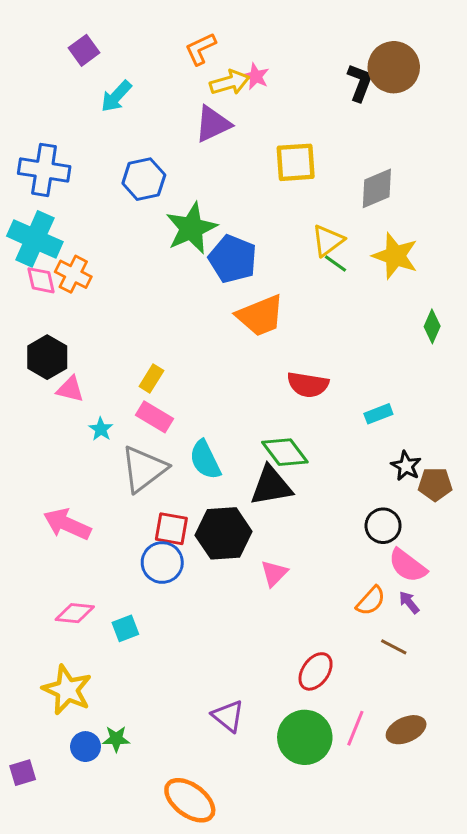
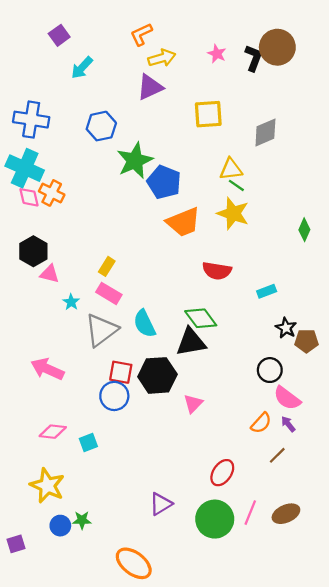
pink star: (256, 76) -> (217, 54), moved
yellow triangle: (328, 240) -> (231, 169), turned 30
yellow star: (395, 256) -> (233, 213), moved
brown line: (394, 647) -> (277, 455), turned -72
purple triangle: (228, 716) -> (161, 504), turned 50

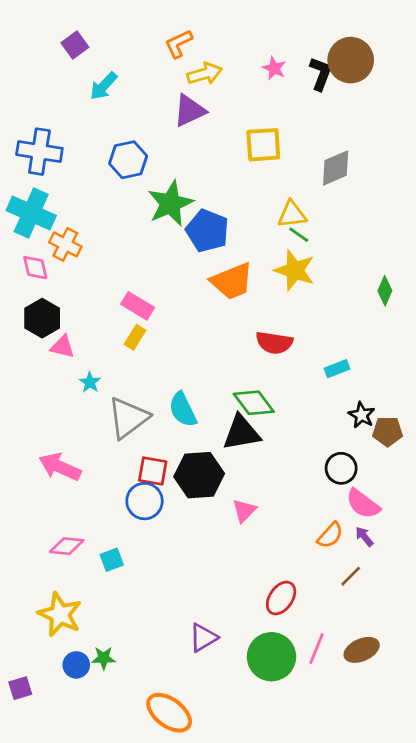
pink diamond: (29, 197) -> (35, 268), moved
pink rectangle: (109, 293) -> (138, 306), moved

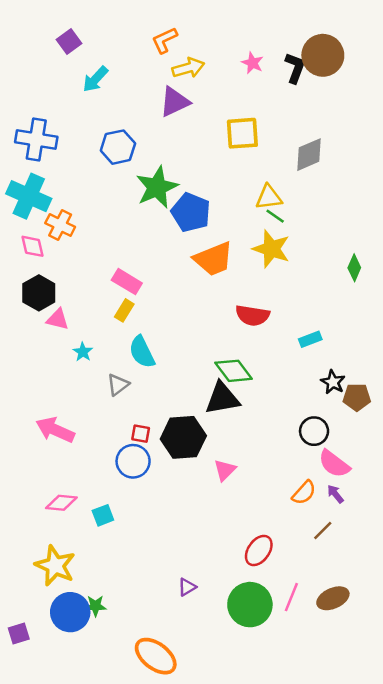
cyan semicircle: (183, 410) -> (142, 352), moved
gray triangle: (128, 418) -> (118, 385), size x0.6
red square: (153, 471) -> (141, 434), size x0.7
purple triangle: (203, 638) -> (187, 587), size x0.7
blue circle: (76, 665) -> (70, 612), size x1.6

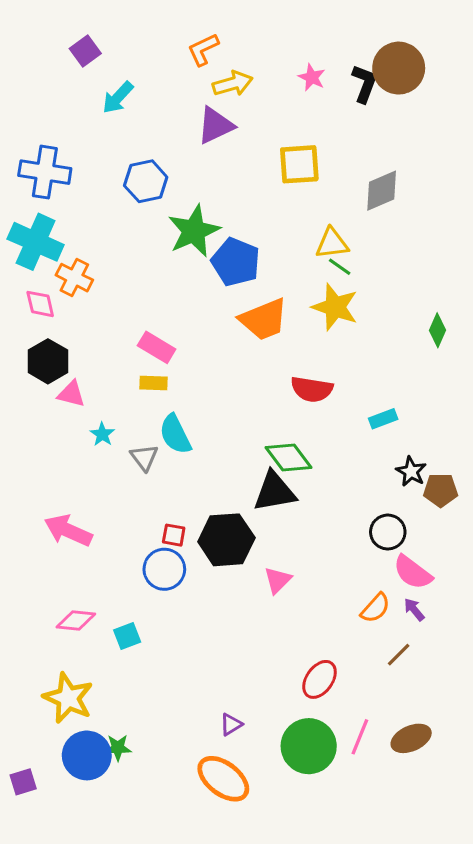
yellow rectangle: (124, 310) -> (153, 383), turned 60
gray triangle: (118, 385) -> (144, 458), moved, turned -30
orange ellipse: (156, 656) -> (223, 779), moved

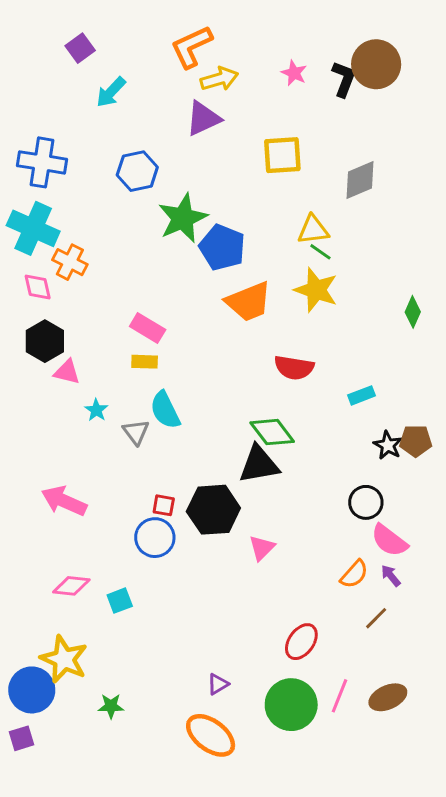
orange L-shape: (203, 49) -> (191, 47), size x1.4
brown pentagon: (441, 490) -> (416, 441), moved
blue circle: (87, 755) -> (32, 690), moved

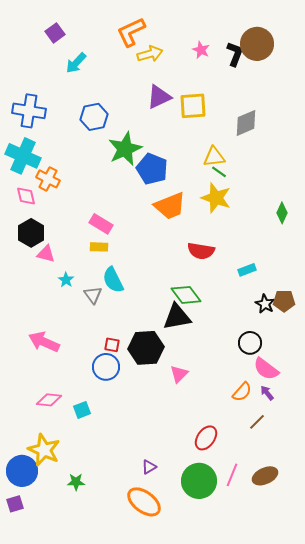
purple triangle: (203, 118) -> (159, 97), moved

